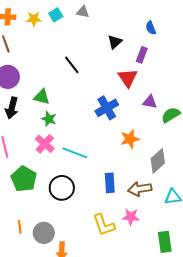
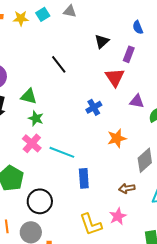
blue cross: (107, 108) -> (94, 107), size x0.7
blue rectangle: (110, 183) -> (84, 178), moved
black circle: (62, 188) -> (40, 201), moved
brown arrow: (140, 189) -> (127, 188), size x0.7
pink star: (131, 217) -> (118, 216), turned -30

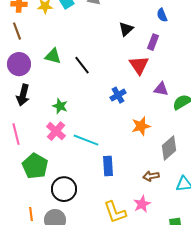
black line: (59, 64) -> (82, 65), moved
green triangle: (29, 96) -> (53, 56), moved

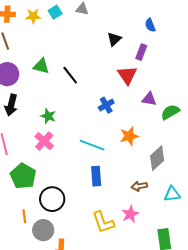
cyan line: (86, 140) -> (92, 145), moved
orange line: (31, 214) -> (24, 216), moved

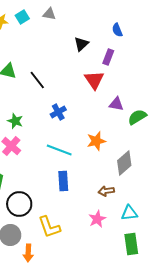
blue cross: (106, 105) -> (58, 112), moved
cyan triangle: (172, 194) -> (129, 213), moved
yellow L-shape: (103, 222) -> (49, 227), moved

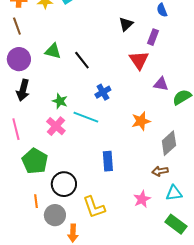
cyan line: (59, 150) -> (86, 117), moved
brown arrow: (106, 191) -> (160, 171), moved
green rectangle: (131, 244) -> (176, 224), turned -45

